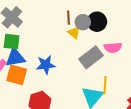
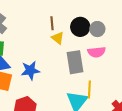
gray circle: (83, 22) -> (97, 29), moved
gray rectangle: (91, 57) -> (75, 62), turned -60

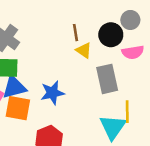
gray circle: (97, 29) -> (130, 20), moved
pink semicircle: (97, 52) -> (133, 52), moved

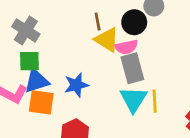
yellow triangle: (84, 50) -> (107, 40), size x1.5
pink semicircle: (133, 52) -> (126, 47), moved
cyan triangle: (113, 127) -> (133, 99), moved

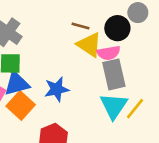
brown line: (98, 22) -> (80, 26), turned -66
yellow line: (155, 101) -> (135, 109), turned 40
orange square: (41, 102) -> (21, 105), turned 32

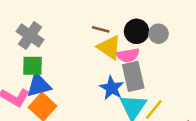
gray circle: (138, 13) -> (159, 34), moved
blue star: (57, 89) -> (112, 88), moved, turned -30

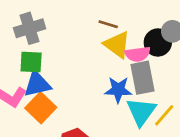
black circle: (137, 31) -> (158, 42), moved
gray cross: (30, 35) -> (30, 28), turned 36
blue star: (112, 88) -> (118, 90), turned -30

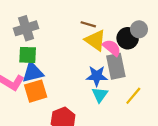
pink semicircle: (138, 54) -> (112, 48), turned -132
orange square: (41, 108) -> (36, 91), turned 30
cyan triangle: (141, 112) -> (100, 95), moved, size x0.7

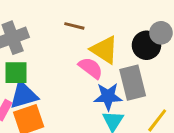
brown line: (88, 24) -> (74, 26), moved
pink semicircle: (112, 48) -> (91, 68), moved

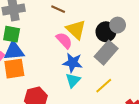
gray rectangle: (133, 83) -> (106, 53), moved, turned 45

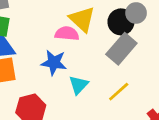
pink semicircle: (64, 40) -> (67, 34), turned -42
blue star: (73, 63) -> (54, 63), moved

